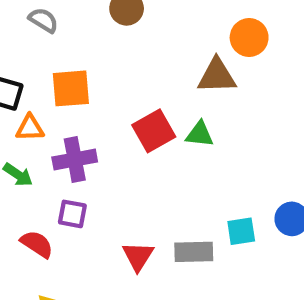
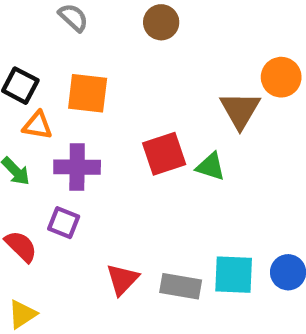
brown triangle: (217, 76) -> (240, 110), turned 51
cyan square: (241, 231) -> (234, 275), size x1.4

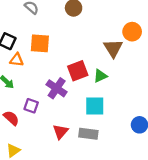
purple cross: (77, 167) -> (57, 88), moved, turned 36
green triangle: (211, 167) -> (100, 76), turned -40
cyan square: (234, 275) -> (95, 106), moved

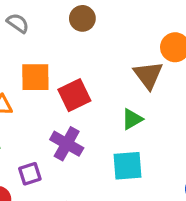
red square: (78, 71) -> (74, 95), moved
purple square: (31, 106) -> (30, 174), turned -32

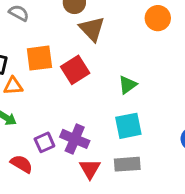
brown triangle: (148, 75) -> (92, 29), moved
purple cross: (67, 144) -> (75, 139), moved

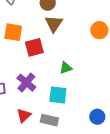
purple cross: (75, 139) -> (26, 83), moved

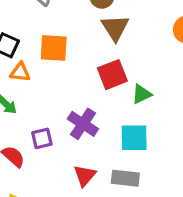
red square: (34, 47) -> (112, 75), moved

